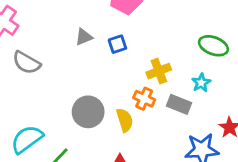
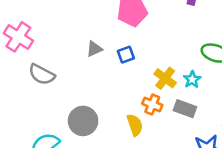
yellow cross: (159, 71) -> (165, 78), turned -30
cyan star: (201, 83) -> (192, 79), moved
gray circle: (88, 112) -> (83, 121), moved

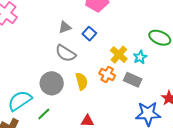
blue square: (126, 55) -> (89, 34), turned -32
gray semicircle: (42, 75) -> (66, 53), moved
yellow semicircle: (135, 125) -> (82, 81), moved

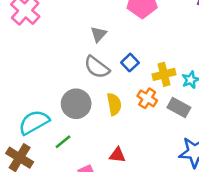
gray triangle: (65, 27) -> (99, 34), turned -32
blue square: (89, 34) -> (130, 63), moved
yellow cross: (119, 55) -> (164, 74), turned 30

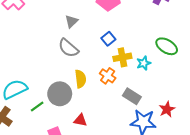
blue square: (130, 63) -> (108, 39), moved
gray circle: (76, 104) -> (60, 94), moved
gray rectangle: (179, 108) -> (132, 96), moved

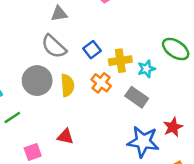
gray triangle: (71, 21) -> (59, 14), turned 32
blue square: (108, 39) -> (92, 50), moved
gray circle: (60, 94) -> (37, 81), moved
gray rectangle: (132, 96) -> (137, 97), moved

